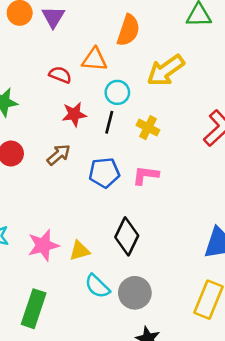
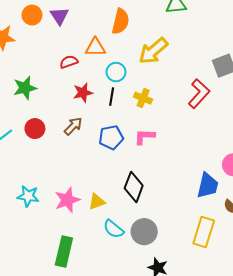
red semicircle: (60, 75) -> (69, 62), turned -36

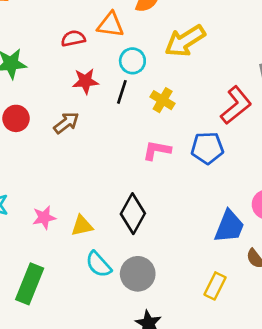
blue pentagon: (111, 137) -> (207, 148), moved
pink star: (67, 200) -> (44, 218), size x0.7
yellow rectangle: (204, 232) -> (215, 286), size x0.7

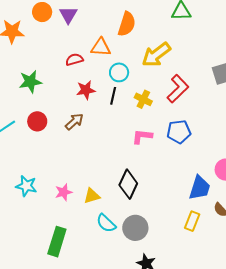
red L-shape: (236, 105) -> (178, 89), moved
yellow rectangle: (215, 286) -> (192, 221), moved

